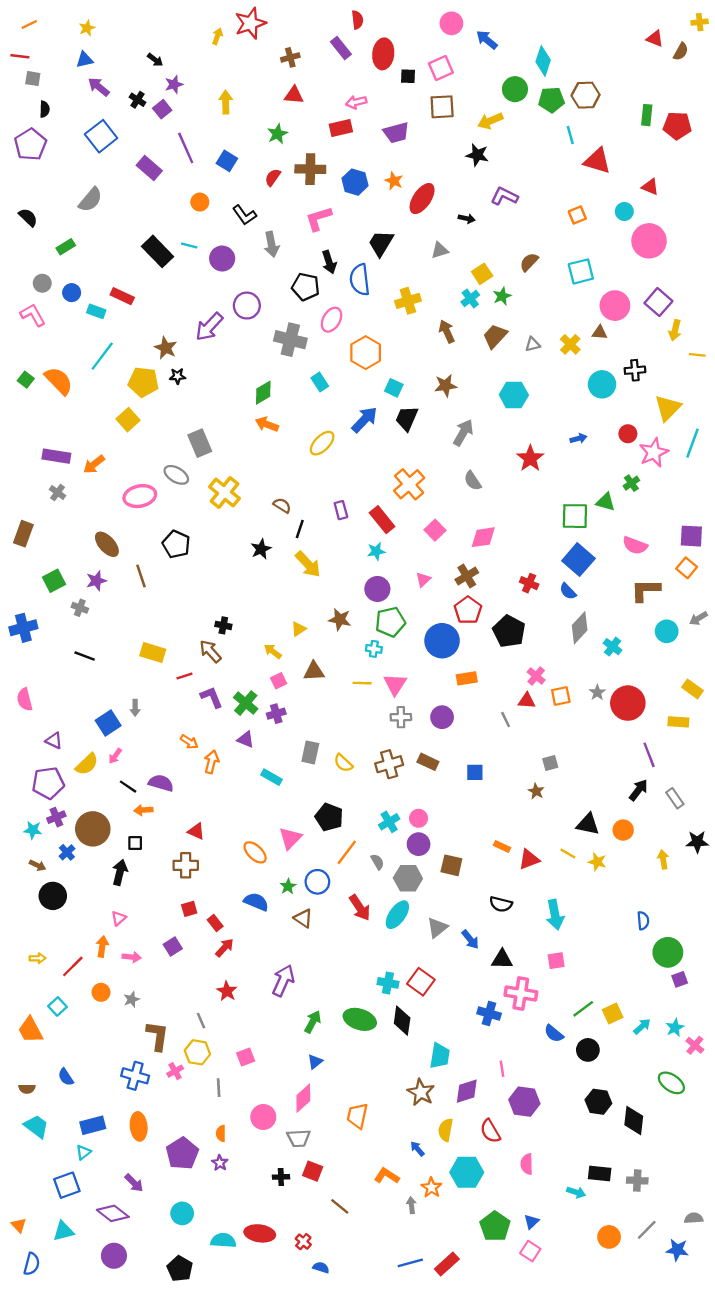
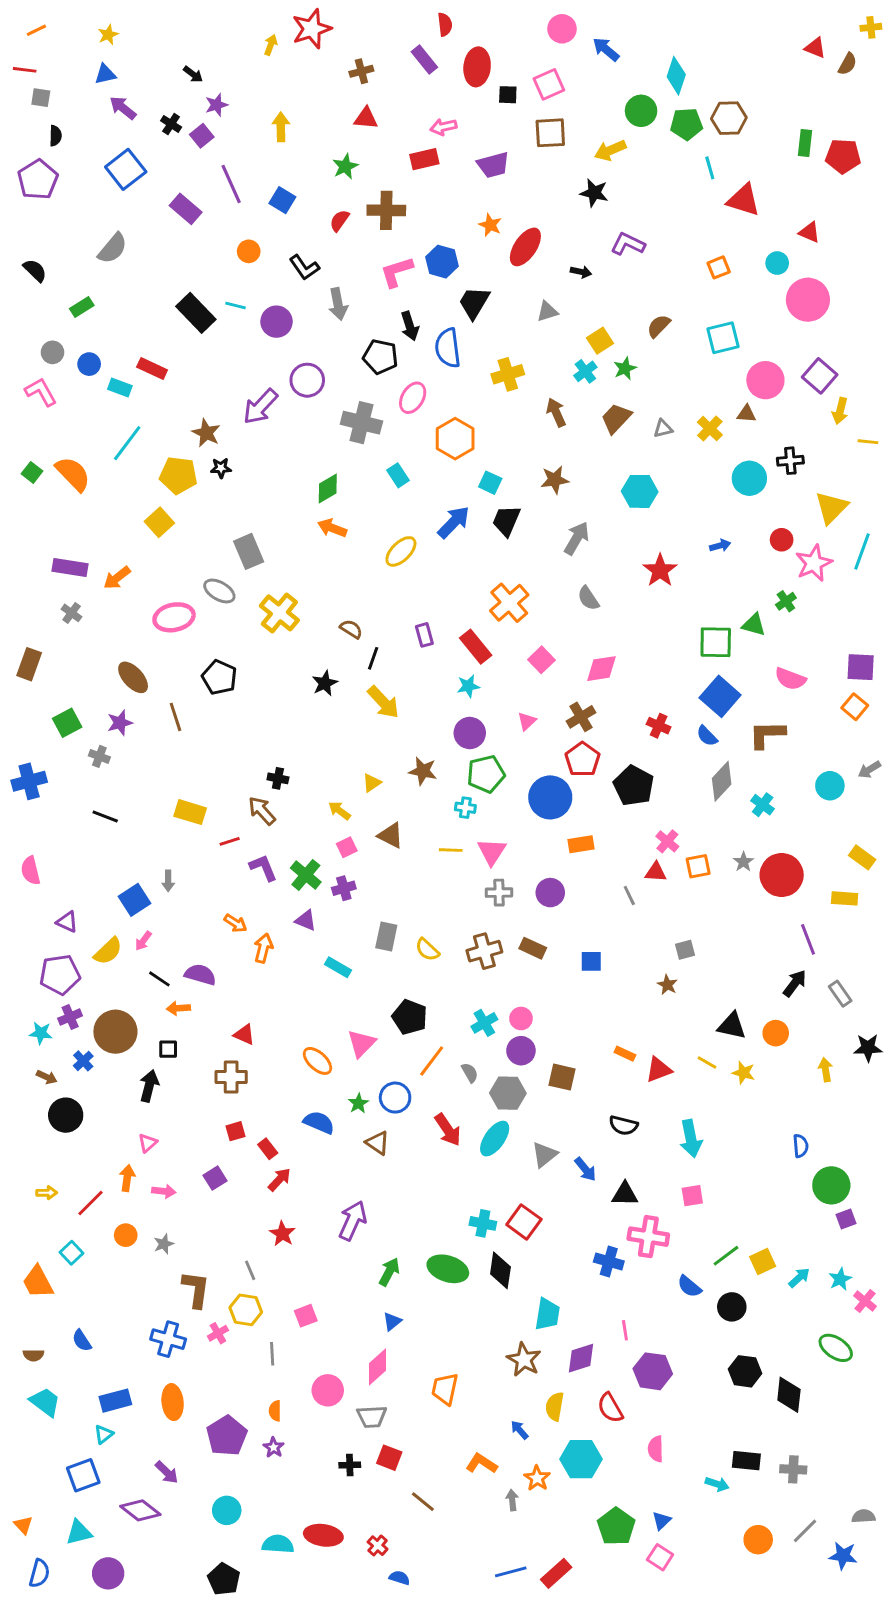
blue hexagon: (355, 182) -> (442, 262), moved
brown L-shape: (646, 590) -> (767, 734), moved
brown triangle: (314, 671) -> (391, 835), turned 30
purple circle: (114, 1256) -> (108, 1573), moved

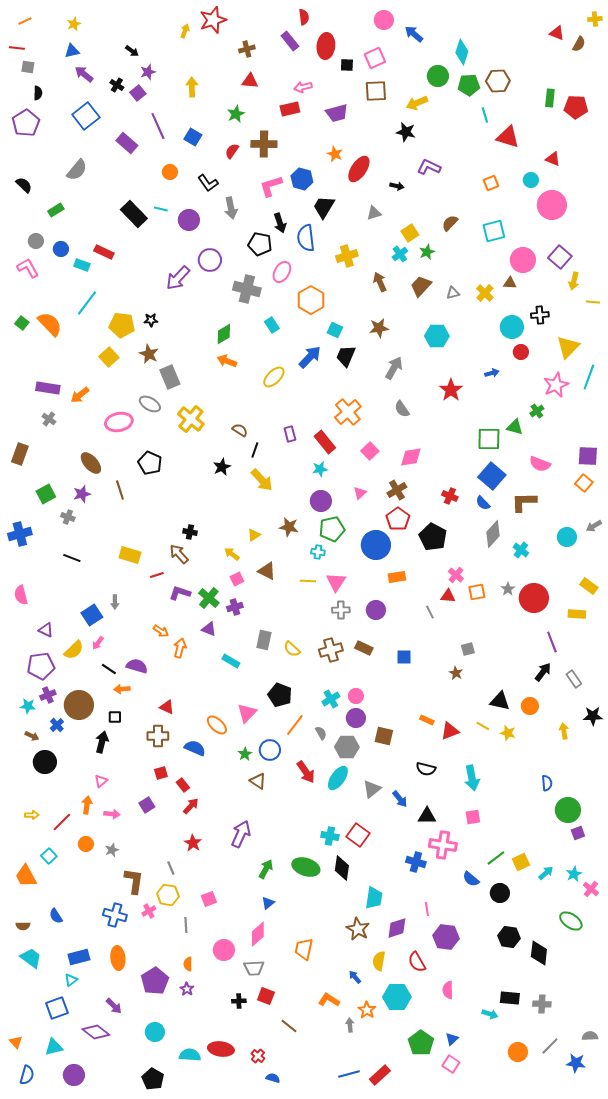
brown star: (206, 433) -> (149, 354), moved
red circle: (782, 540) -> (521, 352), moved
purple L-shape: (263, 868) -> (180, 593), turned -50
blue semicircle: (319, 1122) -> (195, 748), moved

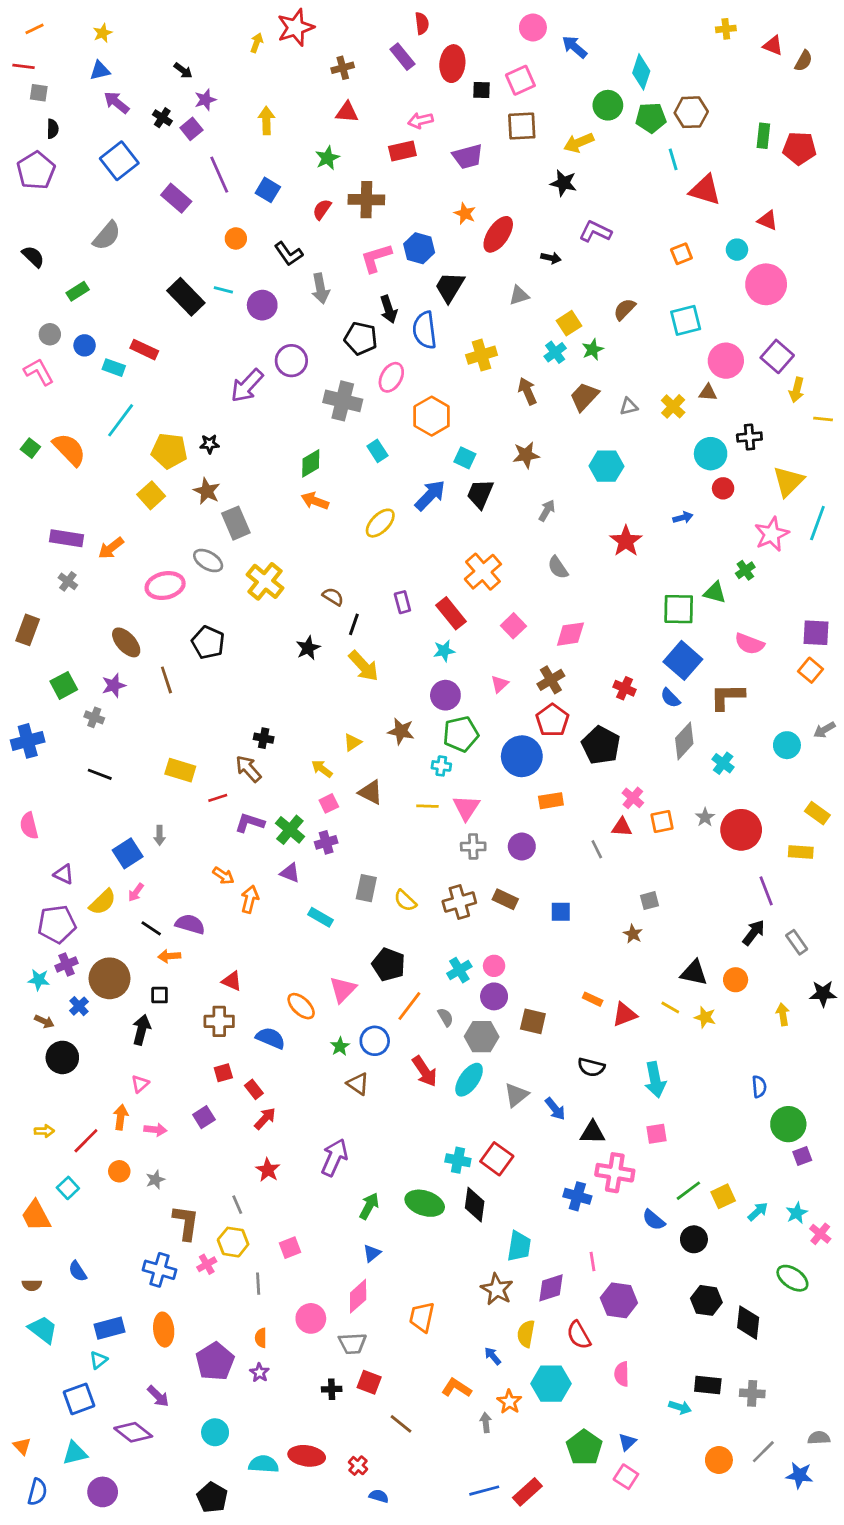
yellow cross: (595, 19) -> (726, 29), moved
gray arrow: (394, 368) -> (547, 511), size x0.7

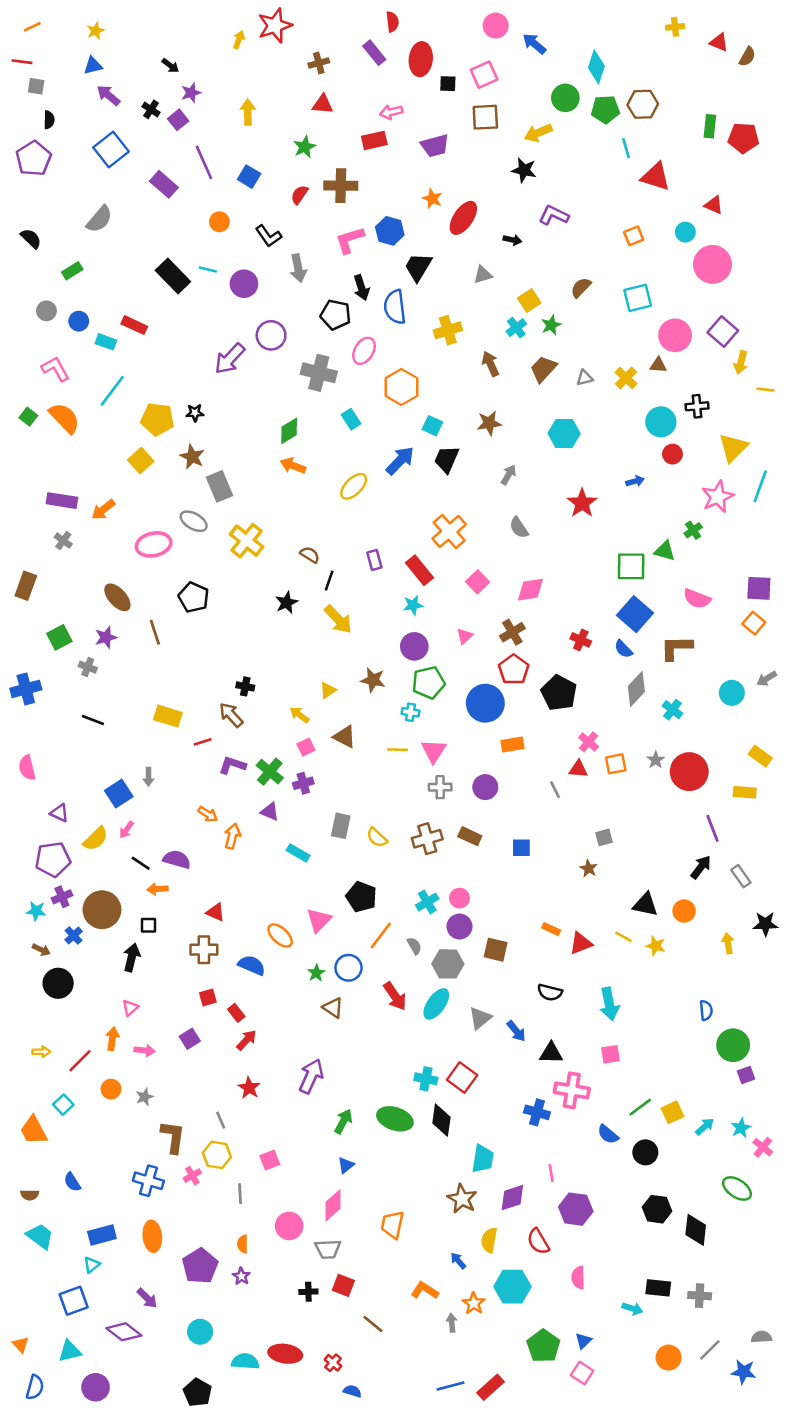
pink L-shape: (39, 372) -> (55, 369), moved

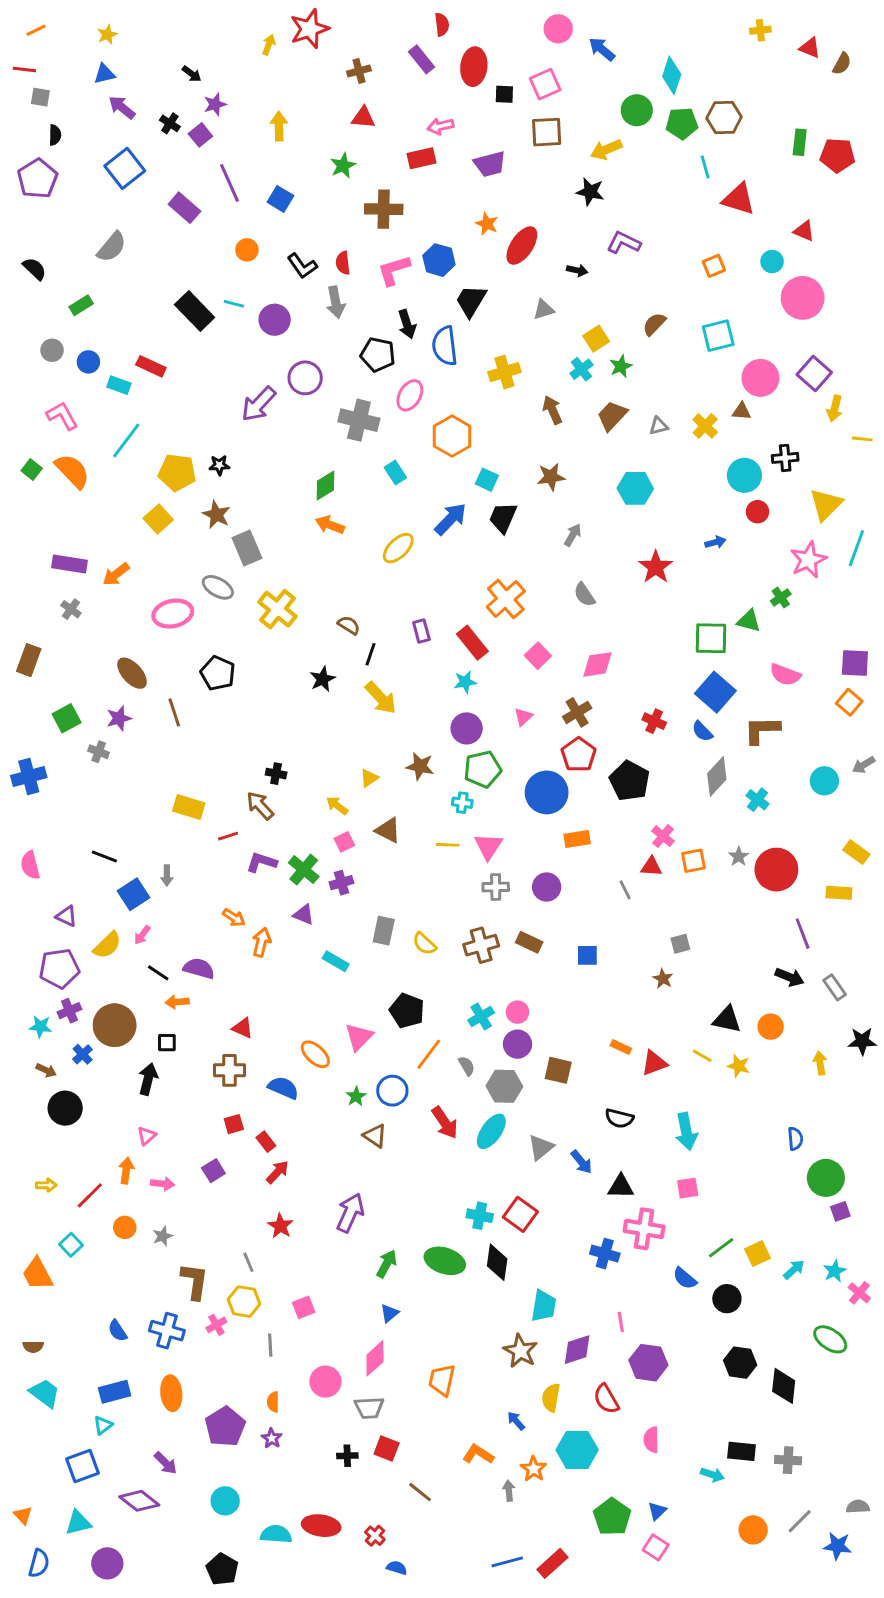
red semicircle: (299, 195) -> (343, 263), moved, turned -42
black line: (93, 720) -> (104, 856), moved
black arrow: (701, 867) -> (790, 977), turned 75
blue semicircle: (72, 1182) -> (117, 1331), moved

